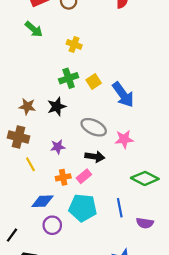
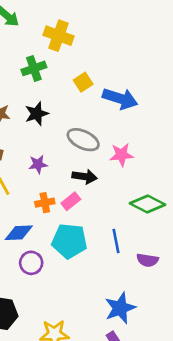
yellow cross: (74, 44) -> (59, 36), size x1.5
green cross: (69, 78) -> (34, 68), moved
blue arrow: (123, 95) -> (120, 99), turned -36

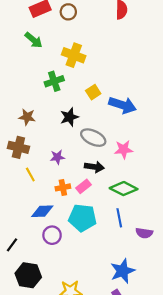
black star: (37, 114) -> (69, 117), moved
green diamond: (147, 204) -> (124, 189), moved

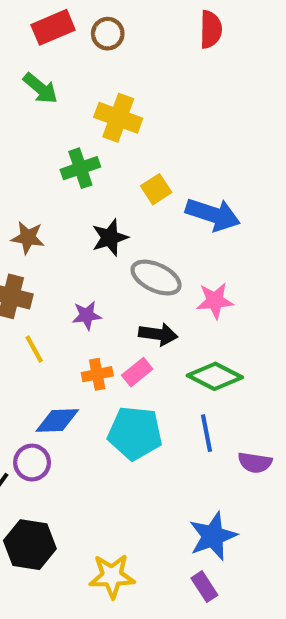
purple circle: (52, 235) -> (32, 463), moved

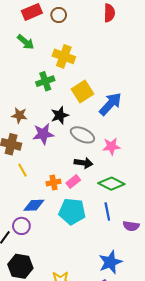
yellow square: (156, 189) -> (82, 92), size x1.5
blue arrow: (213, 214) -> (110, 104), turned -65
purple star: (87, 315) -> (43, 134), moved, size x1.5

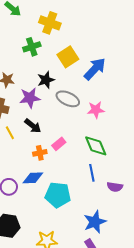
black arrow: (83, 163) -> (33, 126), moved, turned 30
orange cross: (54, 183) -> (40, 153), moved
green diamond: (111, 184) -> (96, 146), turned 40
blue diamond: (34, 205) -> (33, 178), moved
cyan pentagon: (72, 211) -> (58, 195), moved

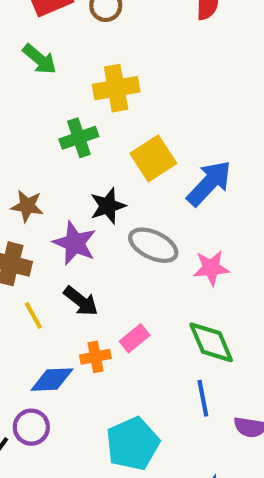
yellow cross: (50, 23) -> (116, 88), turned -30
purple star: (30, 98) -> (75, 243), turned 30
blue diamond: (33, 178) -> (52, 380), moved
cyan pentagon: (58, 195) -> (133, 444), turned -30

